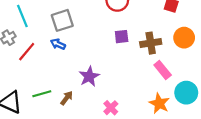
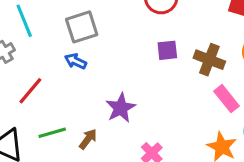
brown cross: (151, 43) -> (209, 60), turned 30
red line: (27, 52) -> (30, 91), moved

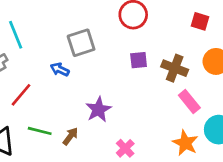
gray square: (82, 27) -> (81, 43), moved
green line: (52, 133) -> (40, 131), turned 30

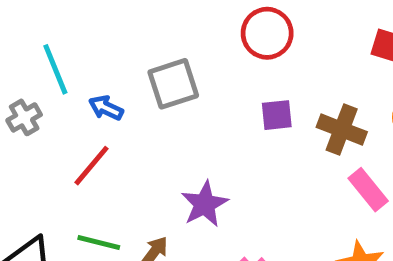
blue arrow: (60, 69) -> (106, 108), moved
red line: (21, 95) -> (91, 166), moved

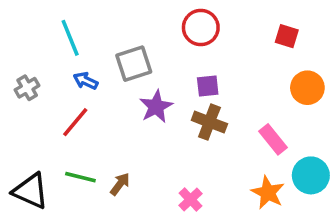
cyan line: (55, 69) -> (70, 38), moved
brown cross: (342, 129) -> (209, 122), moved
purple star: (205, 204) -> (156, 107), moved

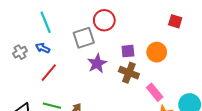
red circle: (201, 28) -> (104, 20), moved
blue arrow: (86, 81) -> (43, 48), moved
orange circle: (307, 88) -> (157, 52), moved
pink rectangle: (273, 139) -> (155, 92), moved

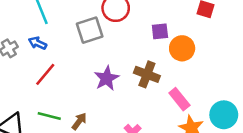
purple square: (128, 51) -> (160, 31), moved
purple star: (97, 63) -> (107, 78), moved

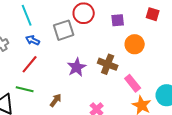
purple square: (160, 31) -> (118, 20), moved
blue arrow: (38, 43) -> (33, 40), moved
green line: (49, 116) -> (25, 89), moved

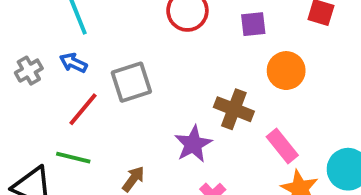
gray square: (64, 30) -> (131, 82), moved
blue arrow: (33, 40) -> (73, 63), moved
purple star: (77, 67) -> (193, 144), moved

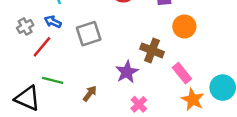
red line: (83, 109) -> (42, 47), moved

